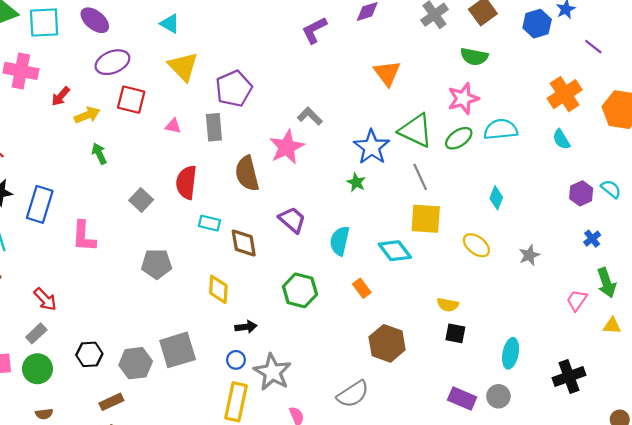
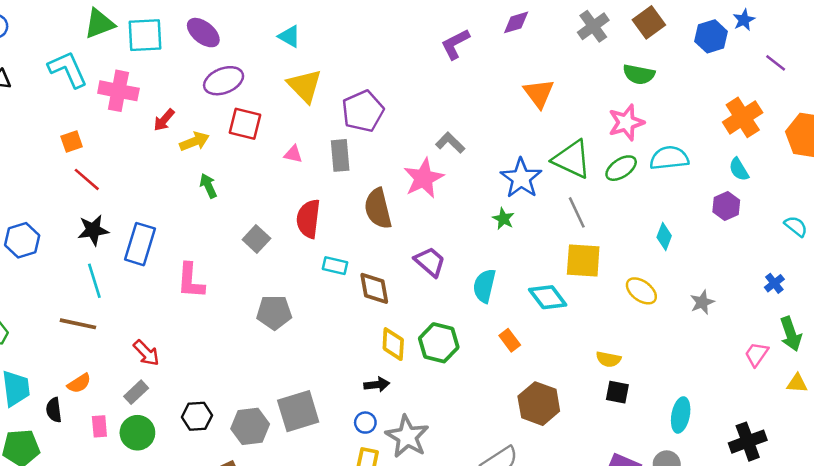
purple hexagon: (581, 193) -> (726, 206), moved
yellow diamond: (218, 289) -> (393, 344), moved

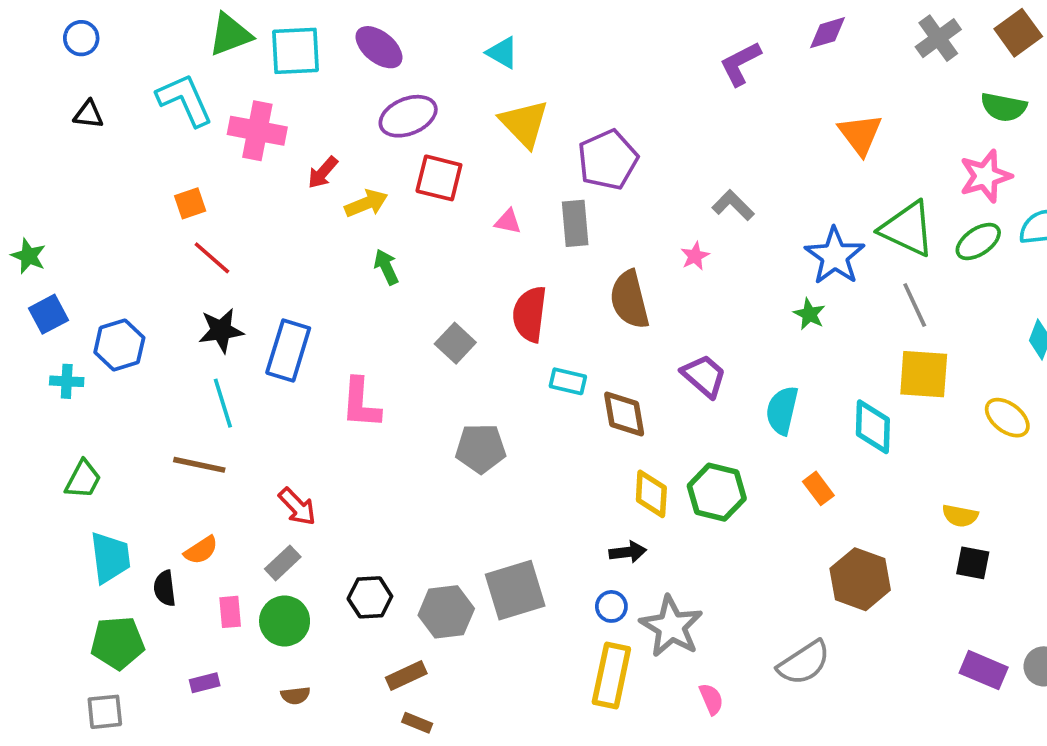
pink star: (424, 178) -> (695, 256), size x0.5
cyan diamond: (548, 297) -> (873, 427), turned 39

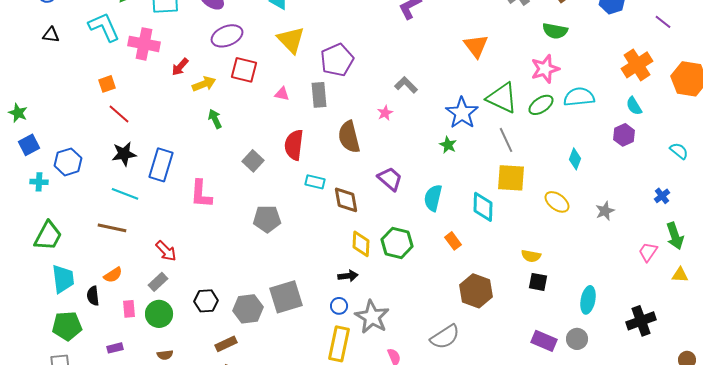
cyan line: (223, 403) -> (125, 194), turned -52
green trapezoid: (83, 479) -> (48, 236), size x1.4

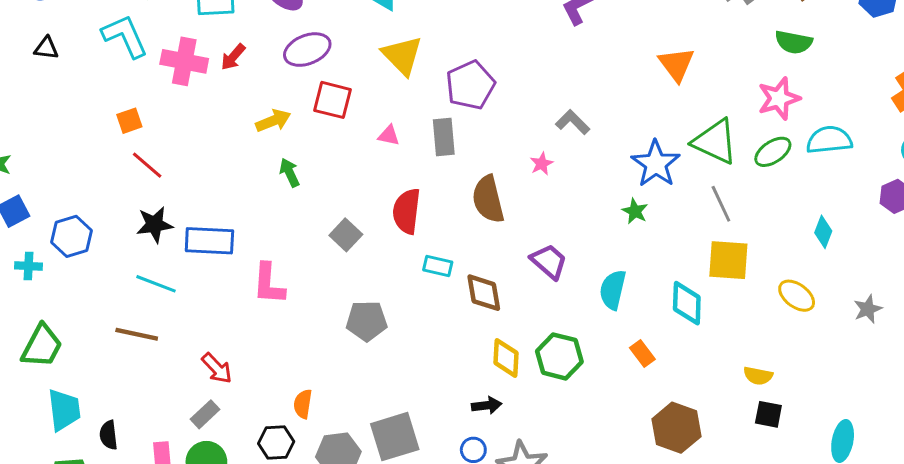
red arrow: (180, 67) -> (233, 57), moved
blue rectangle: (161, 165) -> (209, 241), turned 76
orange semicircle: (113, 275) -> (303, 404), moved, turned 132

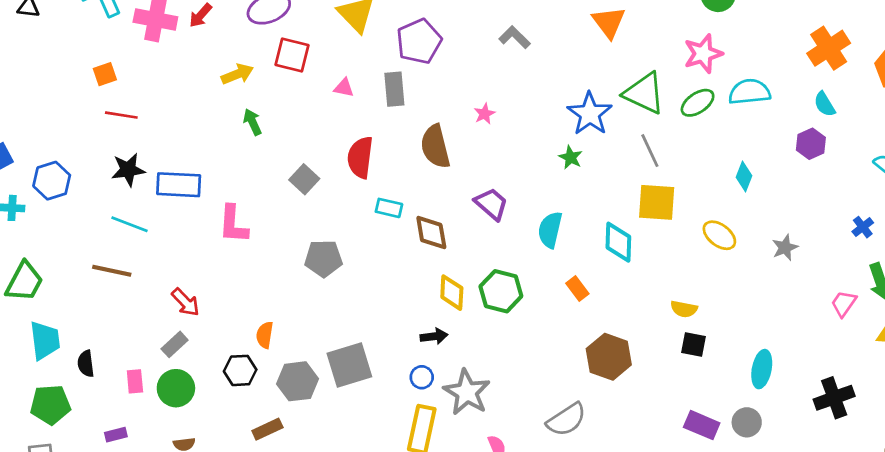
gray L-shape: (573, 122) -> (515, 37), moved
red line: (147, 165) -> (121, 115), turned -32

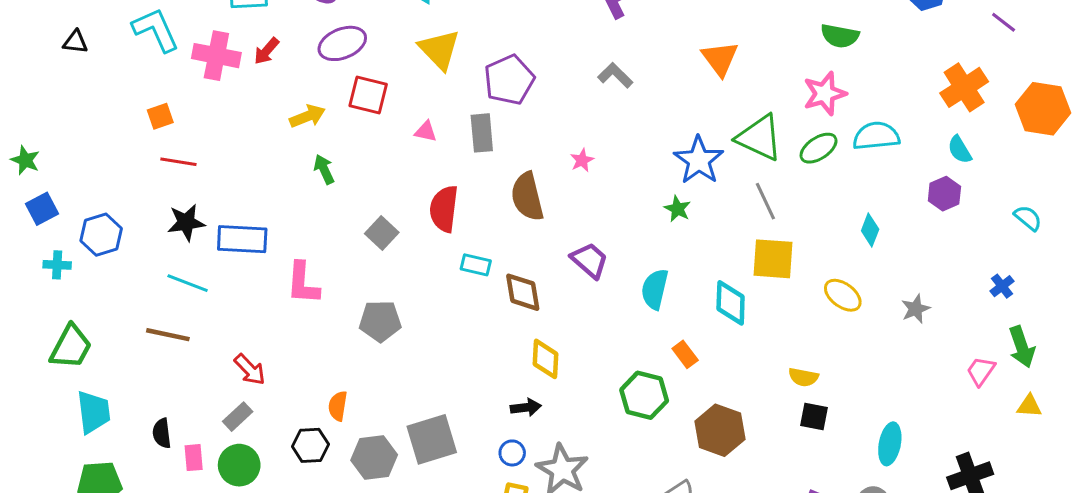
gray pentagon: (323, 258) -> (380, 321), moved
green hexagon: (501, 291) -> (644, 395), moved
black semicircle: (86, 364) -> (162, 433), moved

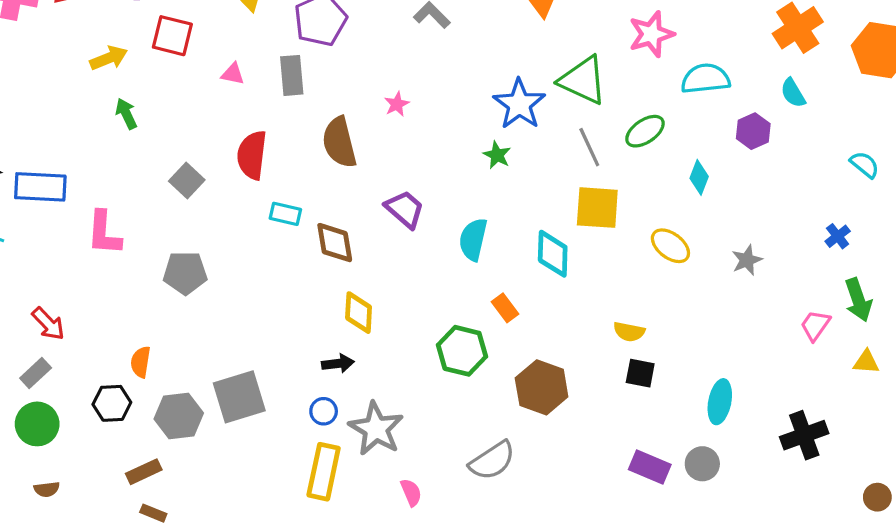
green ellipse: (819, 148) -> (645, 131), moved
purple hexagon: (944, 194) -> (753, 131), moved

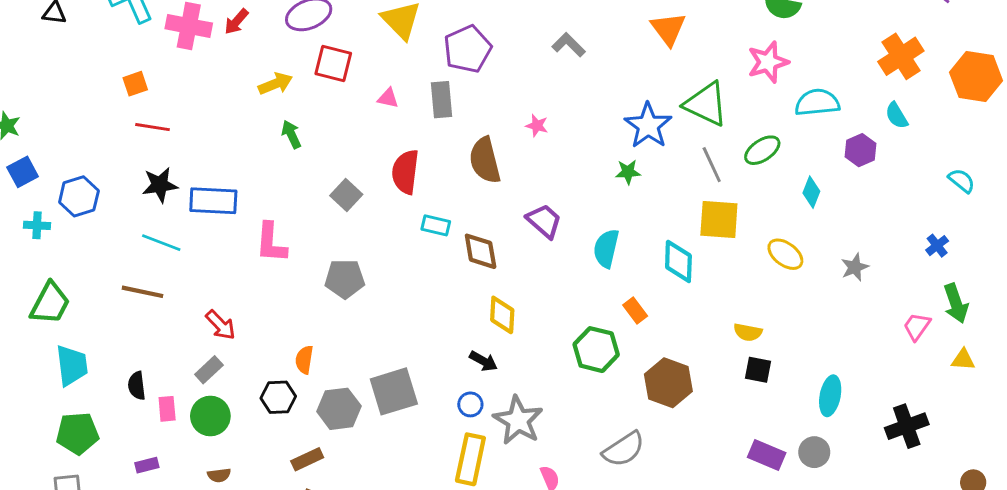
pink star: (397, 104) -> (537, 126), turned -30
green star: (497, 155) -> (628, 172), turned -30
black arrow: (338, 364) -> (483, 361), turned 36

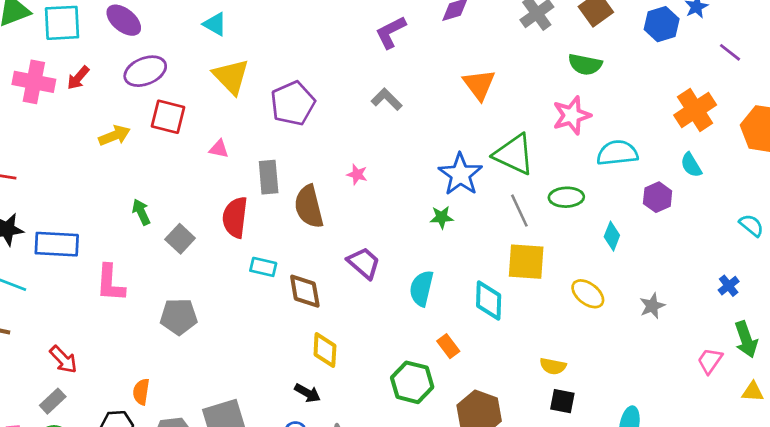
gray rectangle: (442, 100) -> (269, 177), moved
green arrow: (291, 134) -> (141, 212), moved
green ellipse: (762, 150) -> (566, 197), turned 32

